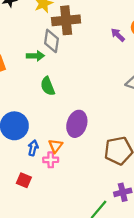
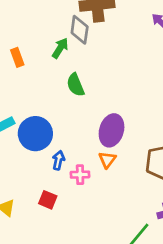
green arrow: (35, 56) -> (60, 48), turned -56
orange triangle: (56, 146) -> (107, 160), moved

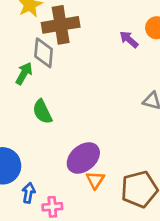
purple ellipse: (112, 130) -> (83, 158), turned 36
orange triangle: (107, 160) -> (95, 180), moved

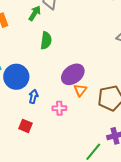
green semicircle: (42, 112) -> (46, 41), turned -150
pink cross: (52, 207) -> (59, 108), moved

